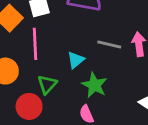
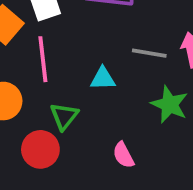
cyan triangle: (76, 60) -> (103, 78), turned 42
green star: (94, 85) -> (170, 104), moved

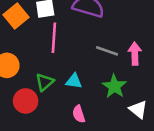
pink line: (43, 59) -> (54, 38), moved
cyan triangle: (103, 78) -> (74, 81), moved

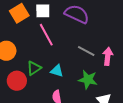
pink line: (54, 38) -> (46, 35), turned -40
green star: (114, 86) -> (88, 80), turned -30

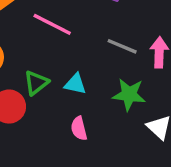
pink line: (46, 35) -> (52, 24), turned -30

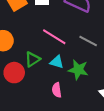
pink line: (52, 24) -> (54, 37), moved
green star: (129, 94) -> (78, 70), moved

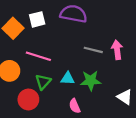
pink line: (54, 37) -> (38, 56), moved

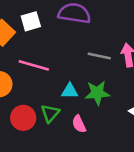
green triangle: (43, 82) -> (50, 113), moved

